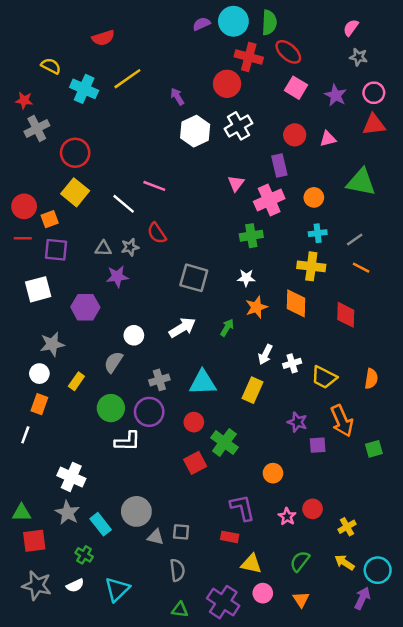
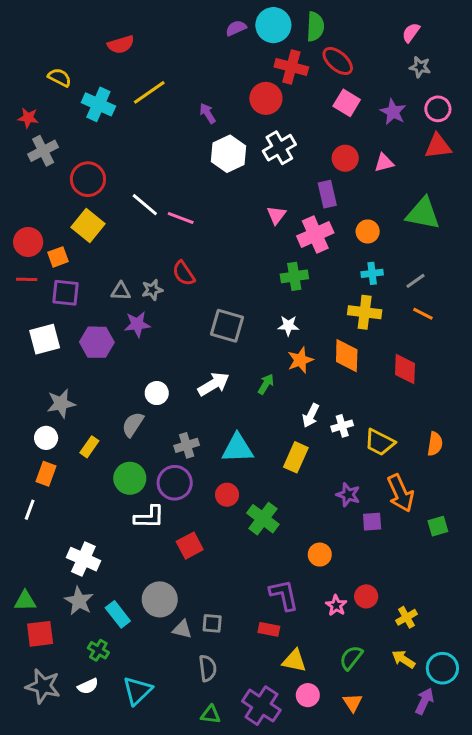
white line: (124, 204) -> (145, 205), moved
purple hexagon: (85, 307) -> (97, 342), moved
red square: (195, 463) -> (190, 546), moved

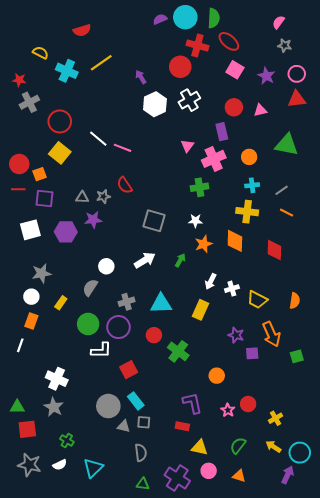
cyan rectangle: (118, 614) -> (136, 401), moved
orange triangle: (353, 703) -> (239, 476), turned -40

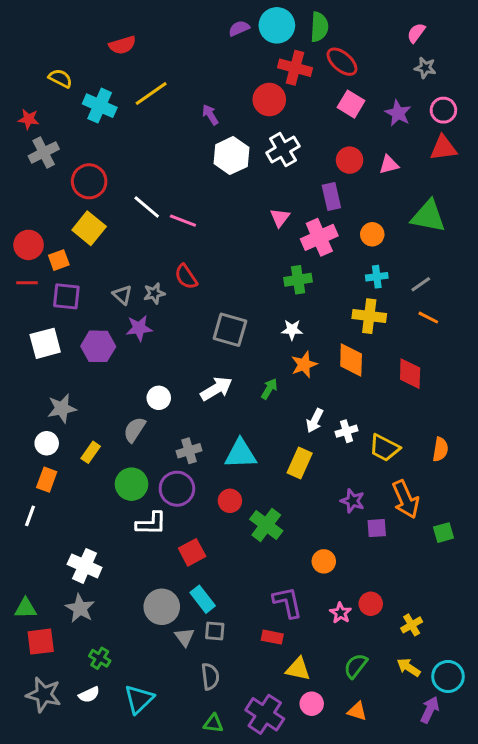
gray triangle: (82, 197) -> (122, 295), turned 40
gray triangle: (124, 426) -> (184, 637), turned 40

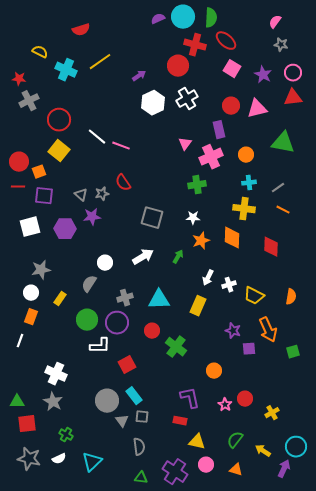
purple arrow: (210, 115) -> (139, 76), turned 88
pink triangle: (389, 165) -> (257, 109), size x1.5
yellow arrow: (409, 667) -> (263, 451), moved

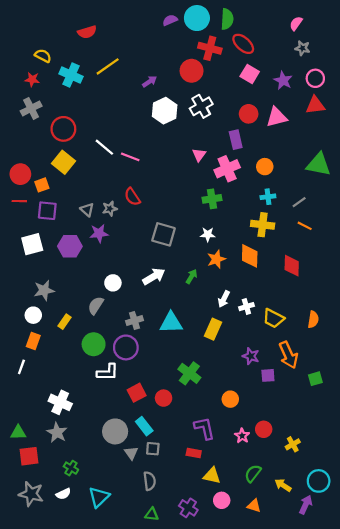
red star: (19, 79) -> (32, 79), moved
green triangle: (283, 143) -> (319, 164), moved
red circle: (152, 331) -> (164, 398), moved
purple cross: (175, 472) -> (188, 508), size x0.7

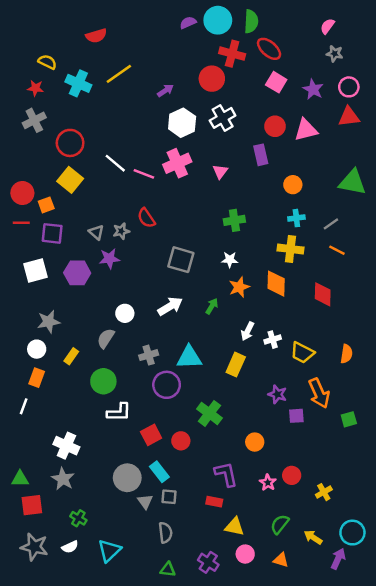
pink cross: (227, 169) -> (177, 163), moved
purple circle: (126, 347) -> (167, 385), moved

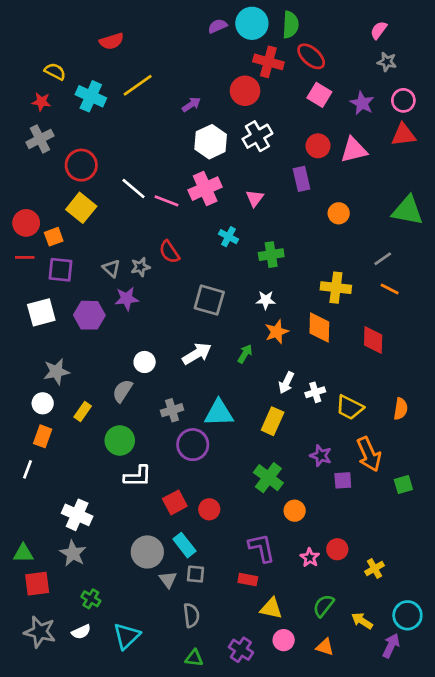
cyan cross: (296, 218) -> (229, 237), moved, turned 35
green cross: (209, 413) -> (268, 478), moved

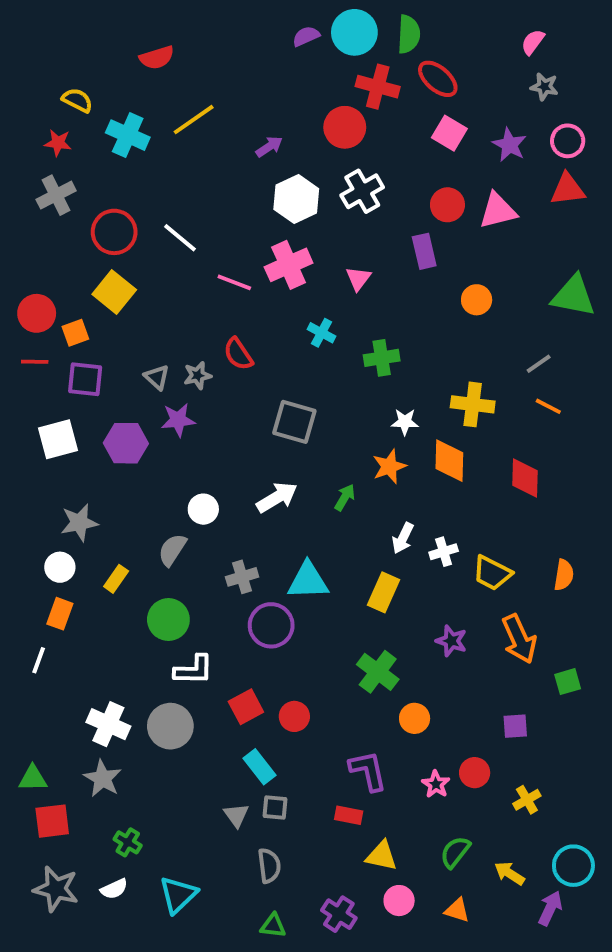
white line: (134, 189) -> (180, 238), moved
white star: (266, 300) -> (405, 422), moved
purple square: (343, 480) -> (515, 726), moved
gray circle: (147, 552) -> (170, 726), moved

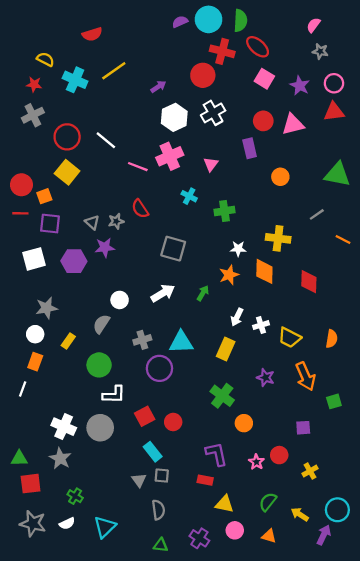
orange line: (548, 406) -> (343, 240), moved

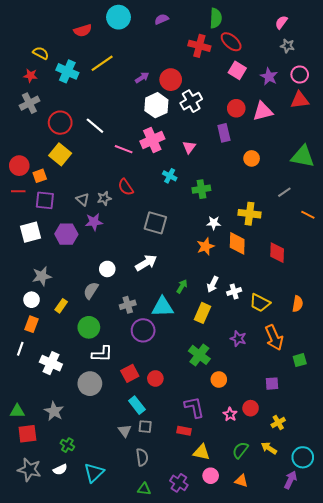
cyan circle: (209, 19) -> (119, 17), moved
red circle: (203, 75) -> (171, 80), moved
green arrow: (203, 293) -> (182, 286), moved
white cross: (64, 427) -> (51, 363), moved
yellow arrow: (300, 514) -> (269, 448), moved

